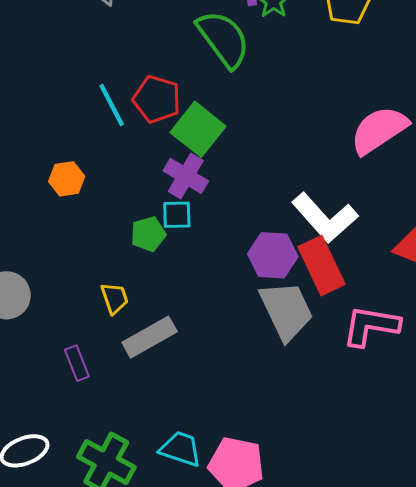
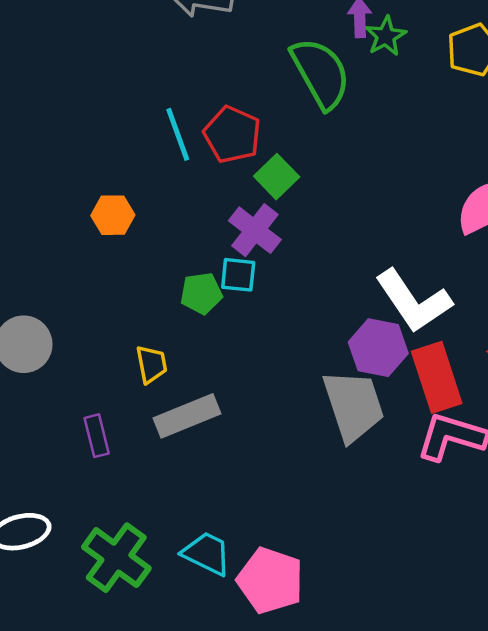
green square: (198, 129) -> (277, 177), size x0.7
purple hexagon: (273, 255) -> (378, 348), moved
red rectangle: (322, 266) -> (437, 377), moved

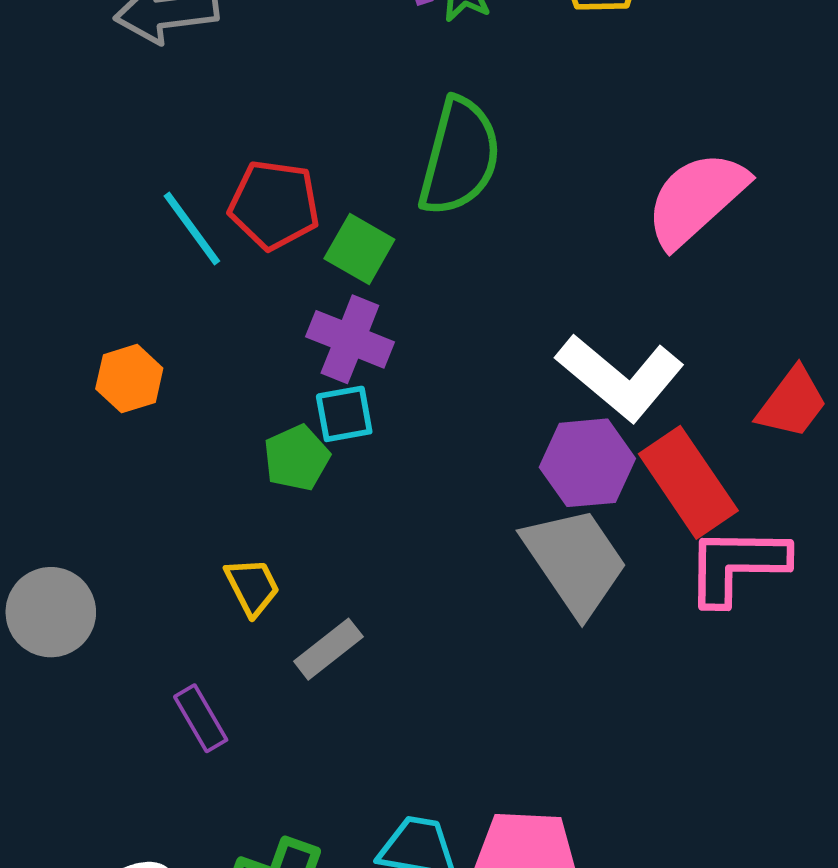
green semicircle: (321, 73) -> (460, 157), moved, turned 60
gray rectangle: (187, 416) -> (328, 649), size x0.7

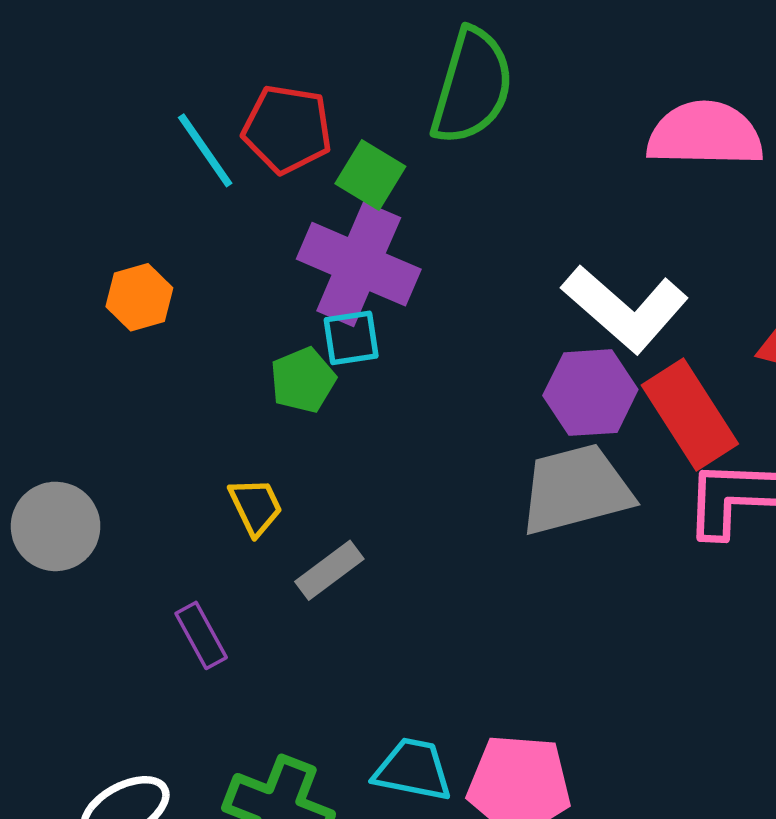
pink semicircle: (696, 199) -> (705, 134), turned 42
purple cross: (350, 339) -> (359, 264), size x1.4
gray trapezoid: (575, 561) -> (576, 489), turned -72

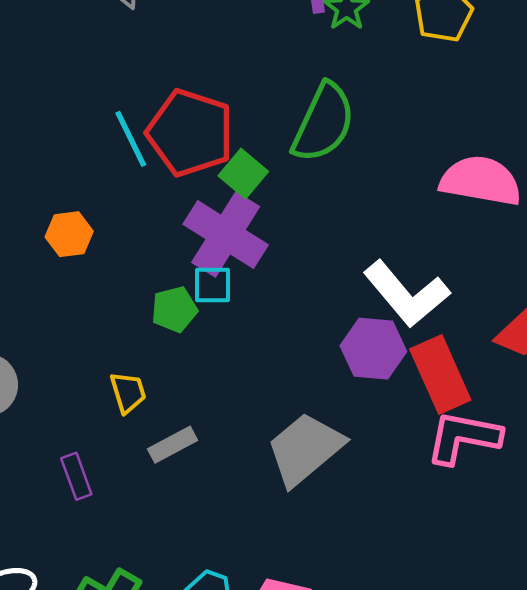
red pentagon: (287, 129) -> (190, 133), size x1.4
gray trapezoid: (576, 489) -> (305, 449), moved, turned -34

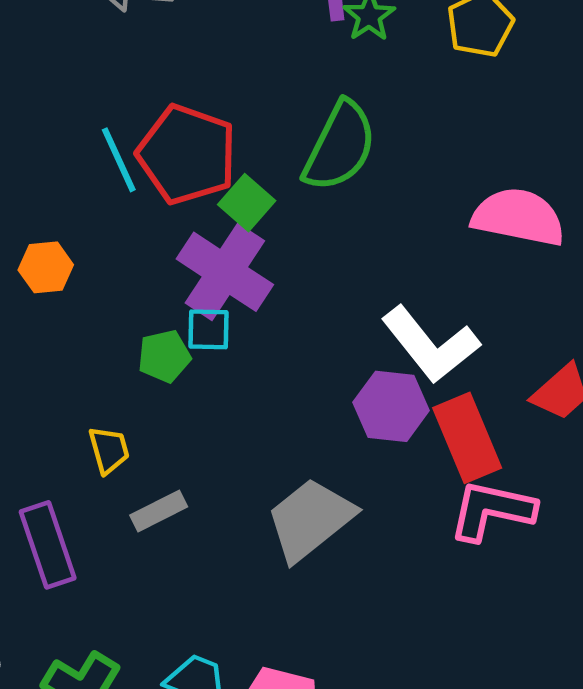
purple rectangle: (76, 476) -> (48, 545), size x1.6

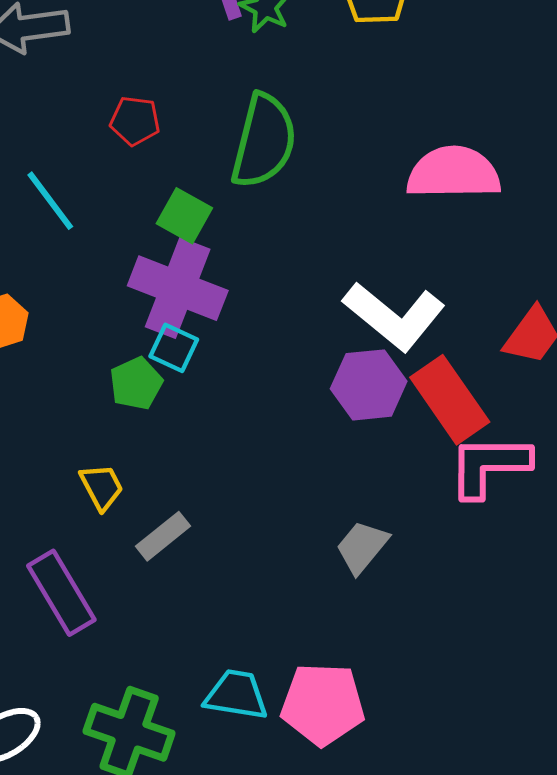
red pentagon: (187, 154) -> (135, 121), moved, size x0.5
cyan square: (208, 329) -> (174, 348), turned 36
gray trapezoid: (310, 519) -> (362, 547), moved, size x0.6

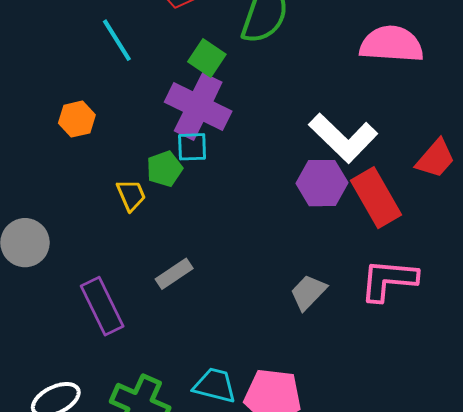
cyan square: (174, 348) -> (192, 147), turned -32
pink L-shape: (489, 466) -> (389, 280), moved
yellow trapezoid: (102, 487) -> (131, 195), moved

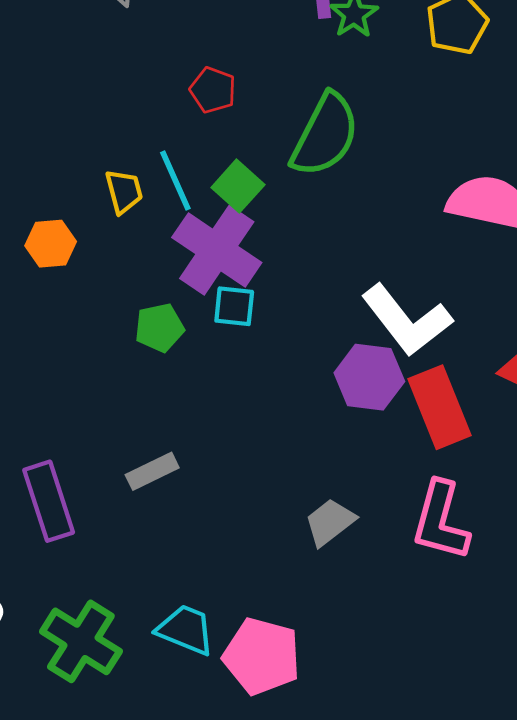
cyan line: (117, 40) -> (175, 181), moved
cyan square: (192, 147) -> (234, 306), moved
yellow trapezoid: (131, 195) -> (124, 191), moved
pink L-shape: (389, 280) -> (441, 521), turned -88

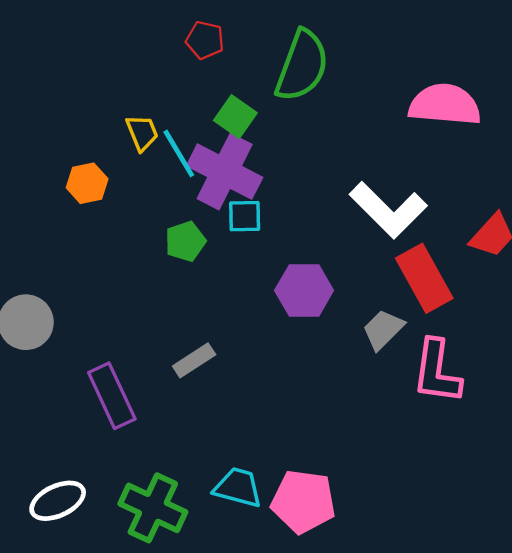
cyan line: (175, 181) -> (179, 153), moved
purple hexagon: (369, 377) -> (304, 290), moved
gray trapezoid: (330, 522) -> (383, 329), moved

